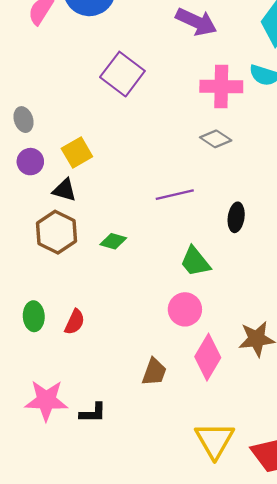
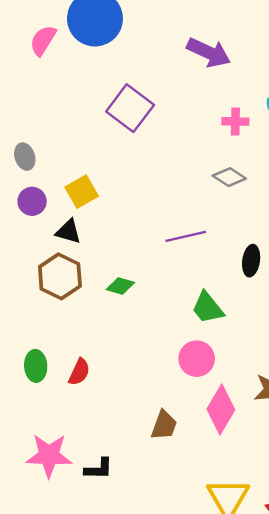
pink cross: (221, 87) -> (235, 121), size x0.6

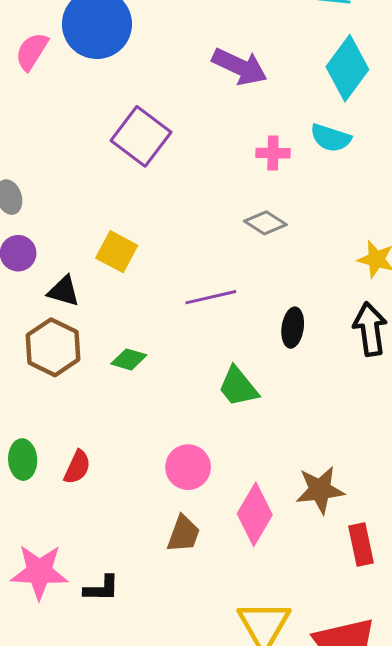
yellow square: (82, 192) -> (117, 252), moved, turned -32
pink circle: (197, 359) -> (188, 467), moved

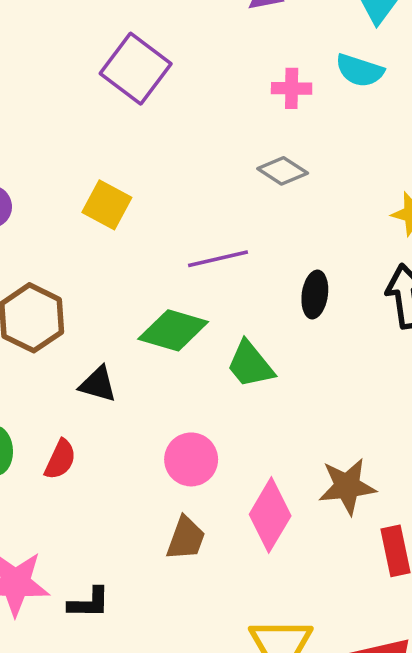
black triangle: (64, 291) -> (98, 384), moved
green diamond: (129, 359) -> (173, 330), moved, size x1.6

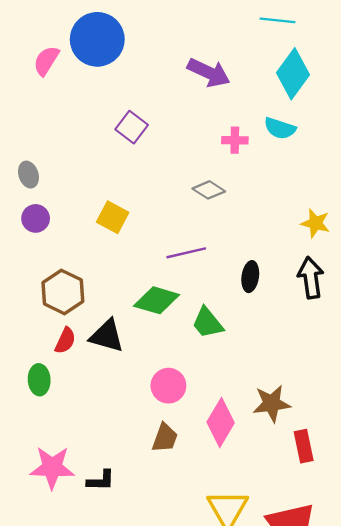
purple square: (136, 69) -> (132, 127), size x0.7
gray diamond: (283, 171) -> (209, 190), moved
black triangle: (98, 384) -> (107, 336), size x1.4
red semicircle: (60, 459) -> (65, 341), moved

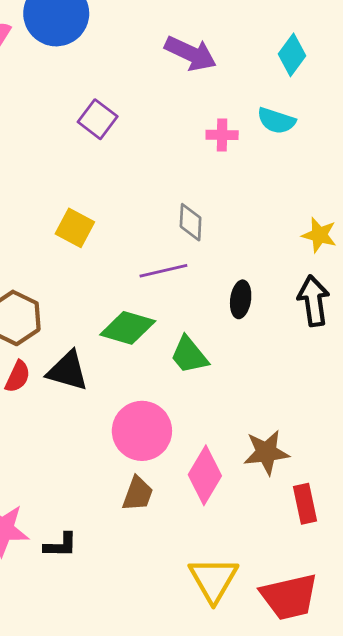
cyan diamond: (293, 74) -> (292, 55), size x0.7
gray diamond: (209, 190) -> (191, 222), moved, turned 60
pink circle: (168, 386) -> (142, 431), size x1.4

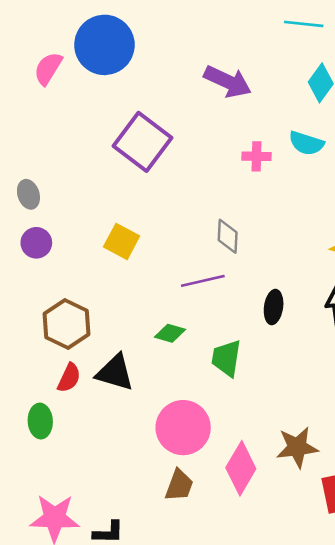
purple square: (98, 119) -> (142, 142), size x1.6
green diamond: (128, 328) -> (170, 333), size x0.6
green trapezoid: (189, 355) -> (226, 358), turned 48

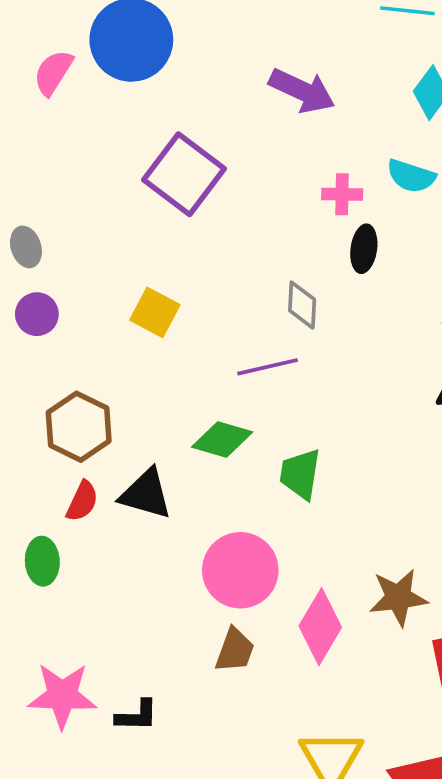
black ellipse: (274, 307) -> (364, 249), moved
green diamond: (170, 333) -> (222, 439), size x1.4

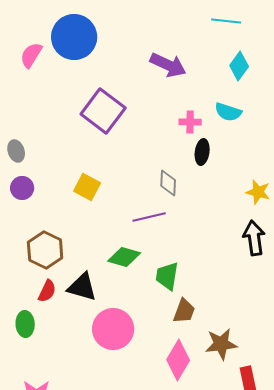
pink circle: (240, 570) -> (113, 329), moved
brown trapezoid: (235, 650) -> (184, 311), moved

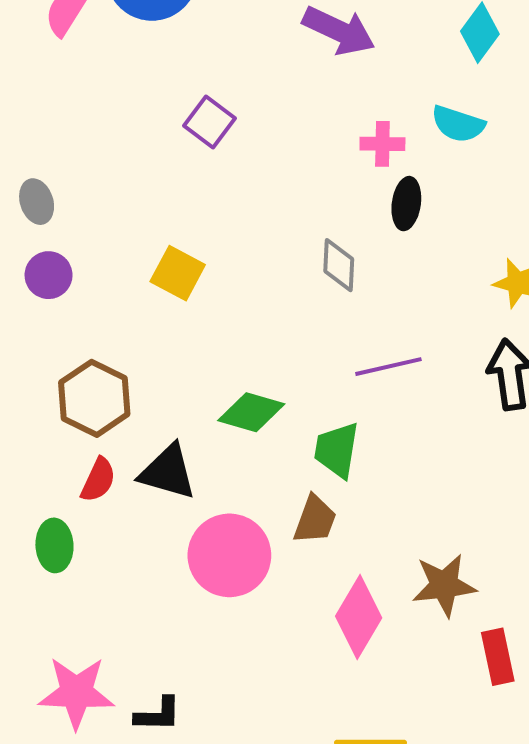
purple square: (103, 111) -> (210, 122), size x0.6
purple line: (149, 217) -> (388, 367), moved
brown trapezoid: (184, 311) -> (315, 520), moved

